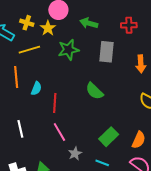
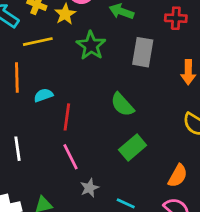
green star: (68, 50) -> (91, 46), turned -30
cyan semicircle: (36, 88) -> (43, 95), turned -136
green rectangle: (109, 137) -> (133, 148), moved

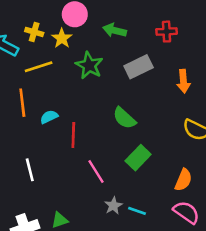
gray rectangle: (143, 52) -> (139, 67), turned 60
pink line: (70, 157) -> (96, 172), moved
gray star: (90, 188) -> (113, 206), moved

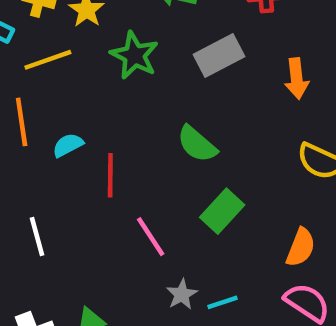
cyan line: (137, 211) -> (222, 302), turned -36

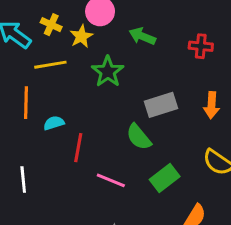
gray rectangle: (219, 56) -> (161, 105), moved
green rectangle: (222, 211) -> (165, 178), moved
pink line: (151, 237) -> (111, 180), moved, turned -44

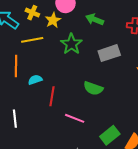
gray rectangle: (161, 105) -> (109, 53), moved
green semicircle: (139, 137) -> (93, 88), turned -30
green rectangle: (165, 178) -> (110, 135), moved

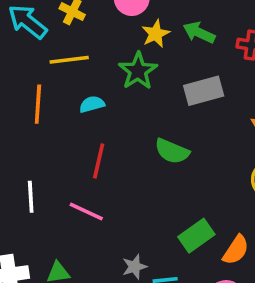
green arrow: (95, 19) -> (199, 33), moved
yellow star: (53, 20) -> (156, 34), moved
cyan semicircle: (35, 80) -> (92, 104), moved
pink line: (75, 118) -> (86, 212), moved

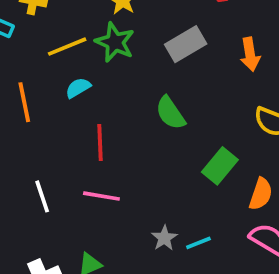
yellow line: (69, 60) -> (67, 47), moved
green semicircle: (172, 151) -> (170, 113), turned 48
green rectangle: (196, 236) -> (220, 166), moved

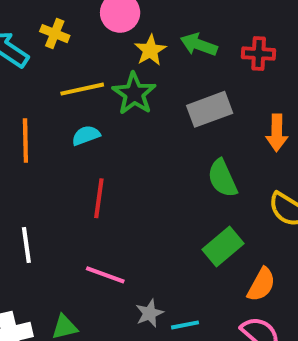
green semicircle: (170, 113) -> (222, 178), moved
pink line: (101, 196) -> (105, 275), moved

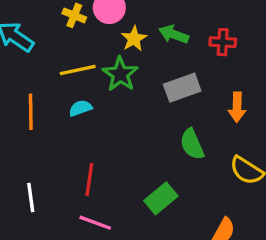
yellow cross: (55, 34) -> (74, 15), moved
red line: (99, 198) -> (89, 179), moved
green rectangle: (223, 247) -> (161, 198), moved

